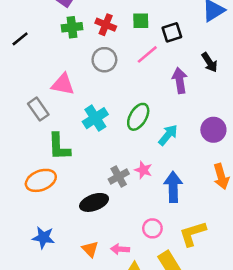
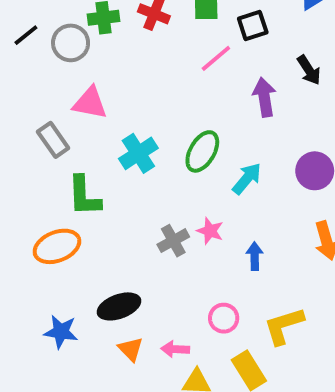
gray circle: (104, 60) -> (71, 43), moved
blue arrow: (173, 187) -> (255, 256), size x0.6
black ellipse: (94, 202) -> (119, 306), moved

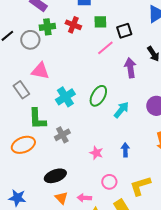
pink star: (210, 231) -> (96, 153), moved
gray cross: (173, 241) -> (62, 135), moved
blue star: (61, 332) -> (17, 198), moved

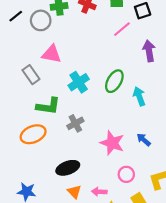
cyan arrow: (121, 110) -> (139, 96), turned -60
green L-shape: (37, 119) -> (48, 106), turned -80
blue arrow: (125, 150) -> (144, 140), turned -48
pink star: (96, 153) -> (112, 143), size x1.6

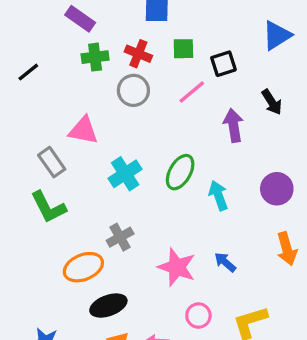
gray circle: (41, 20) -> (133, 90), moved
green L-shape: (48, 106) -> (48, 207), moved, turned 55
orange ellipse: (33, 134) -> (83, 267), moved

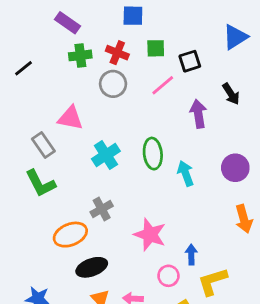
green ellipse: (180, 172) -> (153, 154), turned -36
blue arrow: (225, 262) -> (191, 254), moved, turned 48

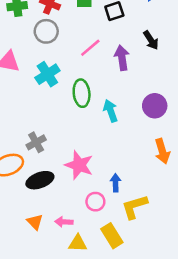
pink line: (163, 85) -> (90, 48), moved
cyan cross: (106, 155) -> (47, 74), moved
black ellipse: (92, 267) -> (40, 180), moved

